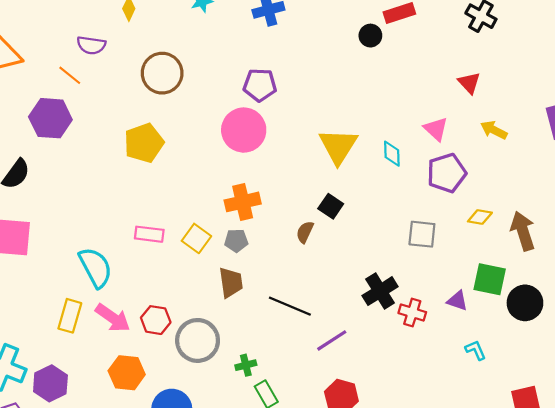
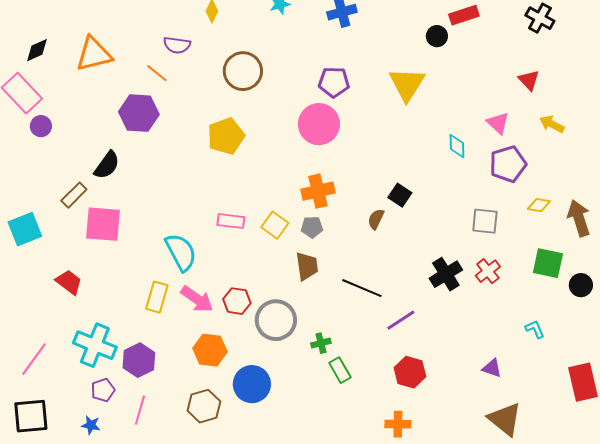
yellow triangle: (338, 146) -> (407, 84), moved
purple triangle: (457, 301) -> (492, 368), moved
black circle: (525, 303) -> (581, 285), size x0.7
red cross: (412, 313) -> (488, 271), moved, turned 35

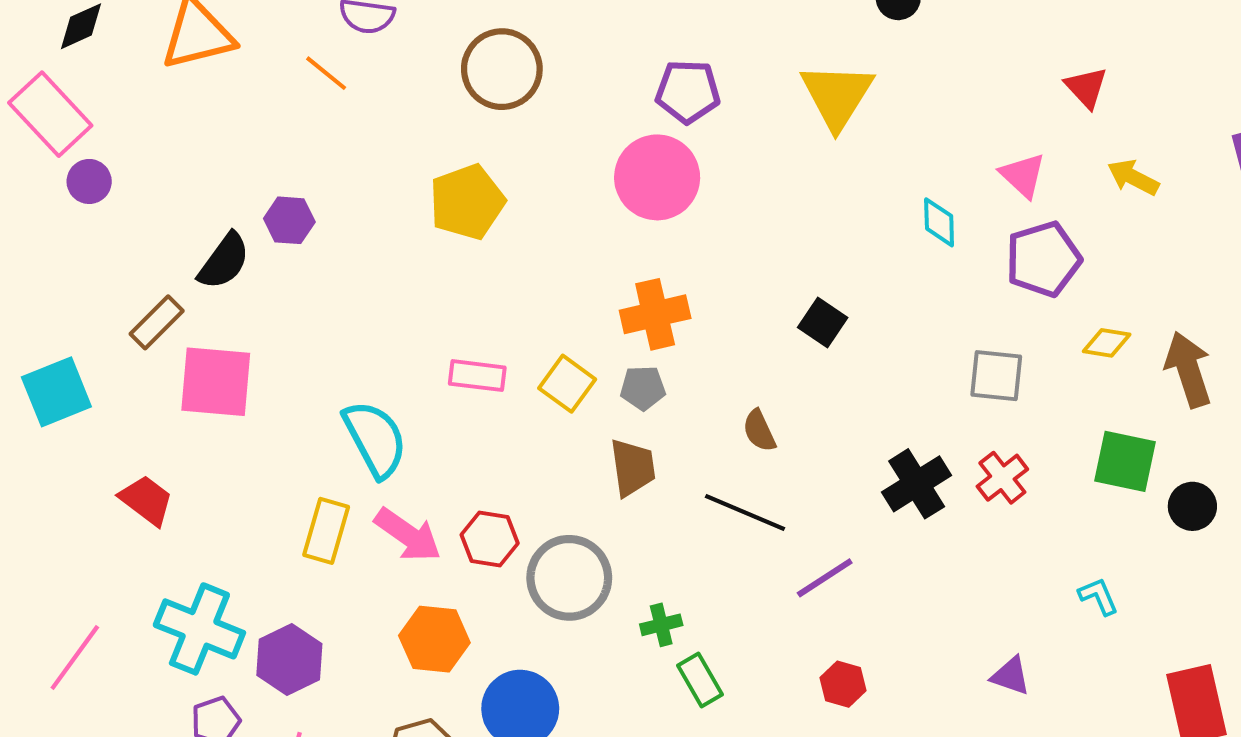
purple hexagon: (139, 113) -> (289, 220), moved, size x0.6
brown semicircle: (376, 219) -> (759, 431), moved, turned -50
red hexagon: (410, 372) -> (843, 684), size x0.7

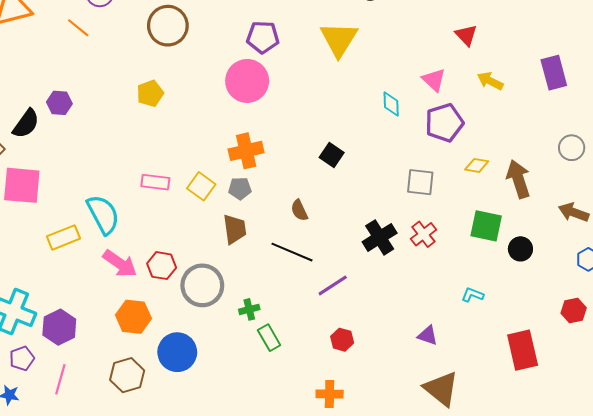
yellow pentagon: (467, 202) -> (150, 93), size x0.7
yellow rectangle: (326, 531) -> (64, 237), moved, turned 52
cyan L-shape: (1098, 596) -> (472, 295), turned -45

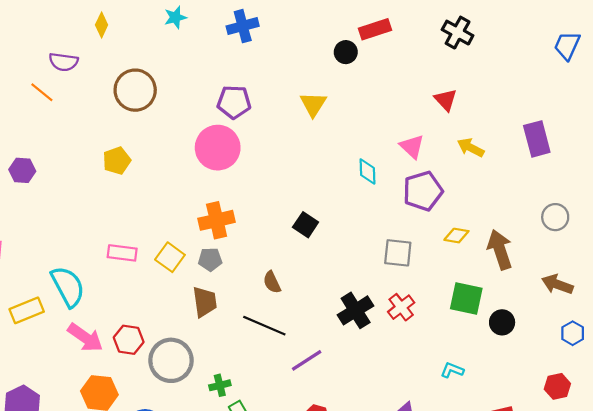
yellow triangle: (339, 39) -> (313, 104), size x0.7

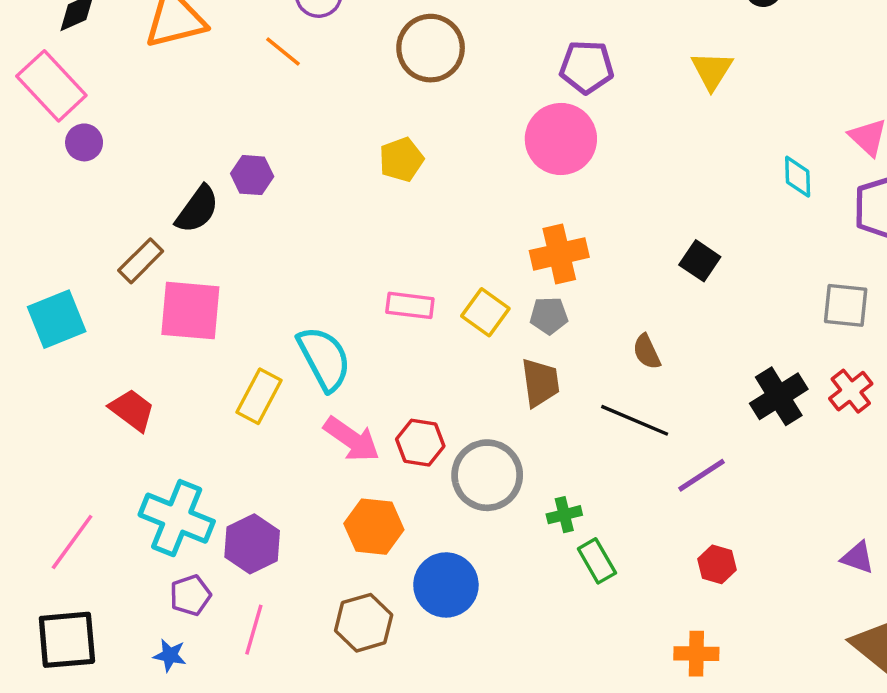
yellow rectangle: (27, 310) -> (259, 396), turned -40

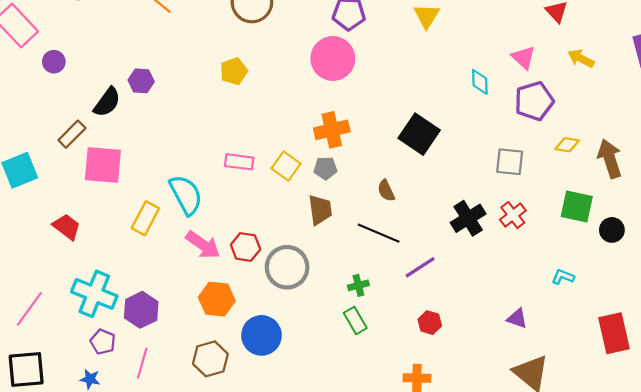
purple circle: (84, 142) -> (54, 62), moved
black square: (700, 261) -> (419, 134), size x1.6
green cross: (564, 515) -> (358, 285), moved
purple pentagon: (190, 595) -> (103, 342), turned -30

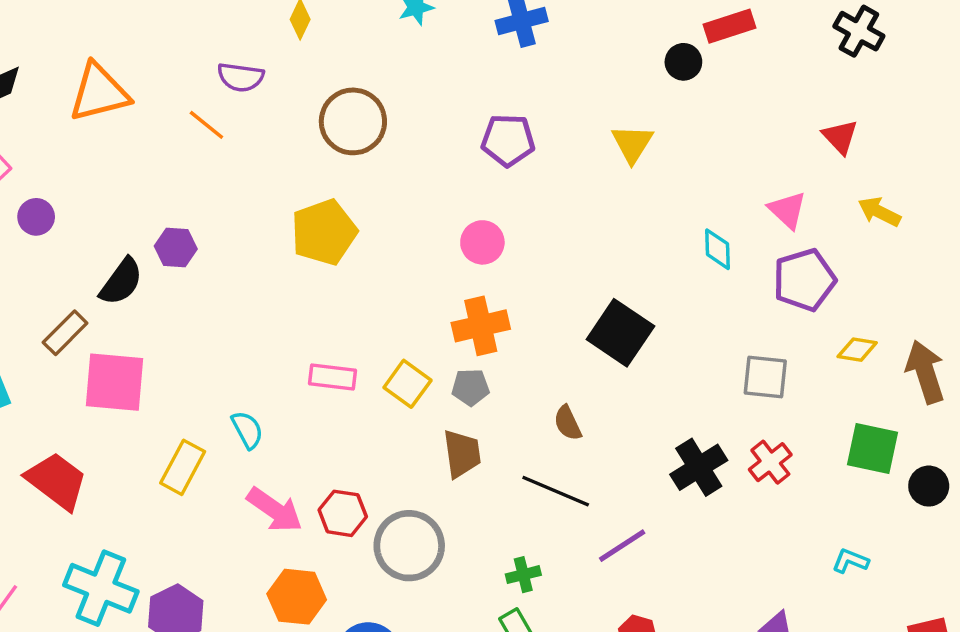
pink circle: (333, 58) -> (482, 242), moved, size x0.6
yellow pentagon: (234, 71) -> (324, 232), size x1.5
cyan semicircle: (186, 195) -> (247, 430), size x0.6
red trapezoid: (67, 227) -> (57, 481), size x1.4

